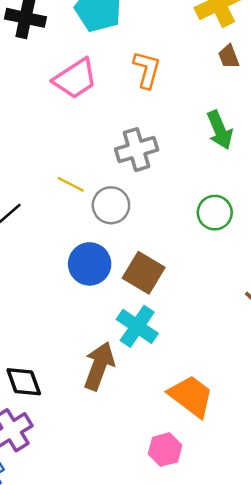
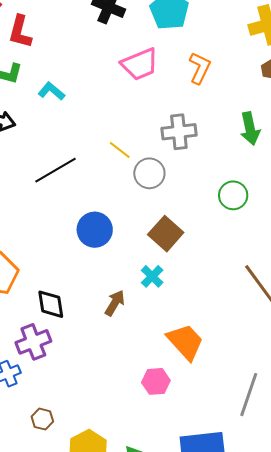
blue circle: (90, 264) -> (95, 230), moved
cyan cross: (137, 326) -> (152, 276), size x0.7
brown arrow: (99, 366) -> (115, 303), size x0.7

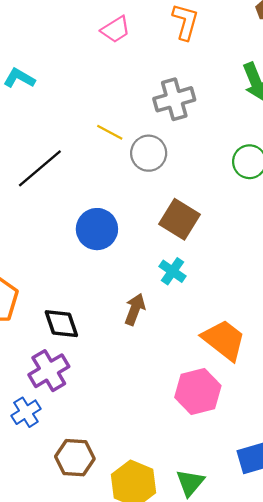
pink trapezoid: (140, 64) -> (116, 29), size x0.7
pink hexagon: (156, 381) -> (198, 391), size x1.4
brown hexagon: (42, 419) -> (75, 458), size x1.5

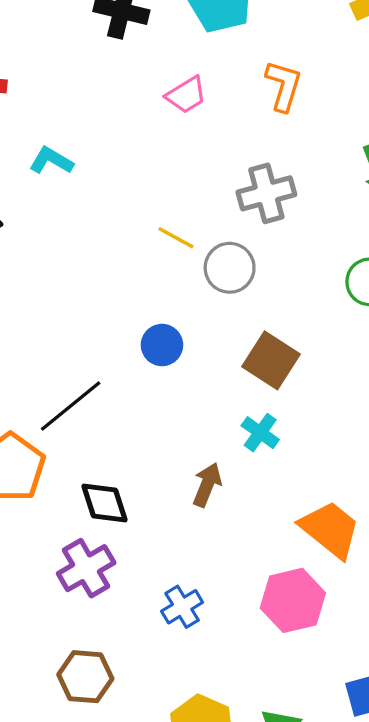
black line: (40, 168) -> (71, 406), moved
blue circle: (97, 229) -> (162, 345), moved, size x0.7
blue cross: (26, 412) -> (182, 607), moved
brown hexagon: (75, 458) -> (85, 677), moved

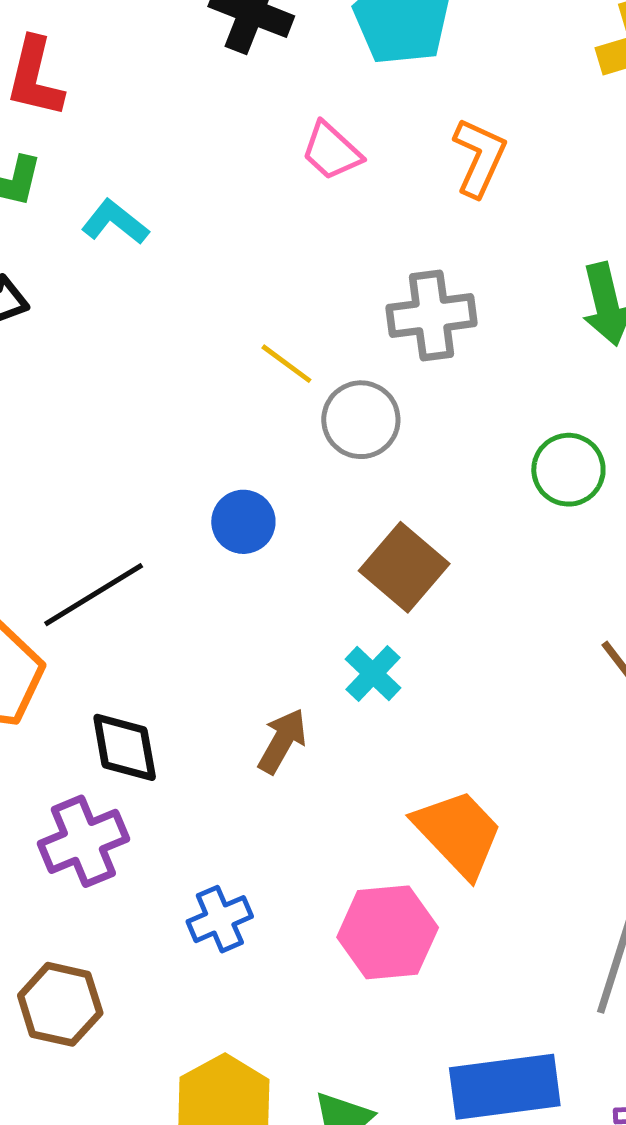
pink trapezoid: (186, 95) -> (331, 151), turned 66

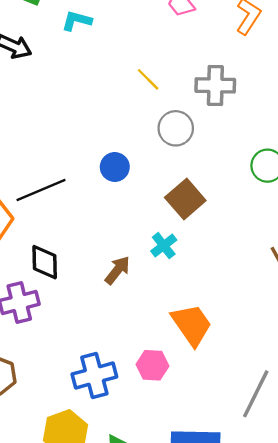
cyan L-shape: (115, 222) -> (77, 21), turned -32
yellow line: (286, 364) -> (148, 79), moved
blue cross: (220, 919) -> (94, 376), moved, size x1.5
pink hexagon: (388, 932) -> (152, 365), size x0.7

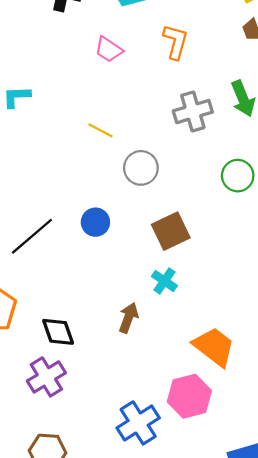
gray cross: (215, 85) -> (193, 112), moved
black line: (41, 190) -> (32, 236), moved
brown square: (185, 199) -> (171, 231), turned 33
pink hexagon: (152, 365) -> (189, 396), size x1.4

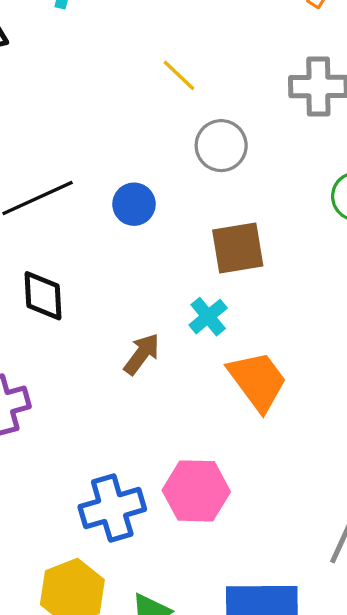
black diamond: (58, 332) -> (43, 296), moved
orange trapezoid: (214, 347) -> (258, 381), moved

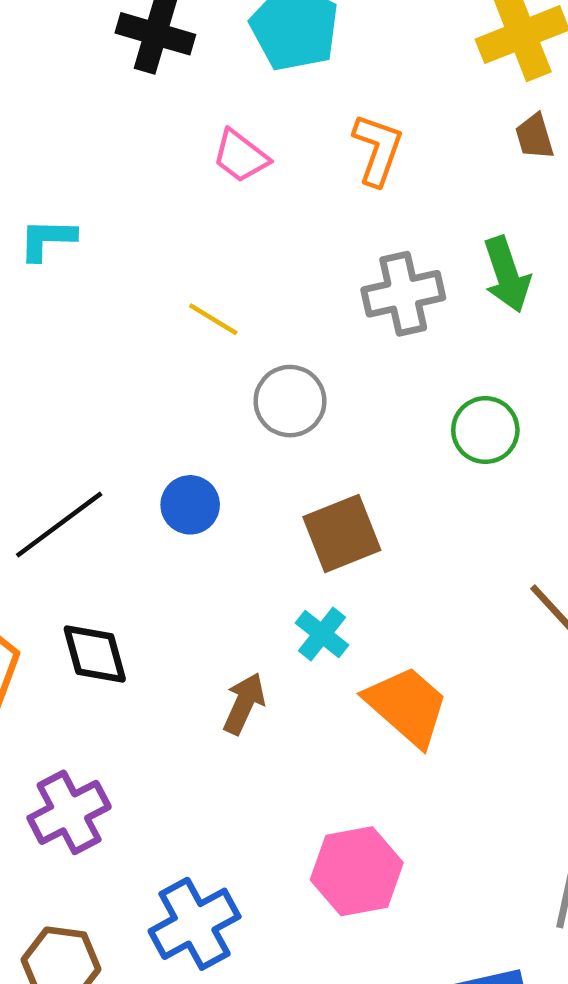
blue cross: (112, 508) -> (195, 924), moved

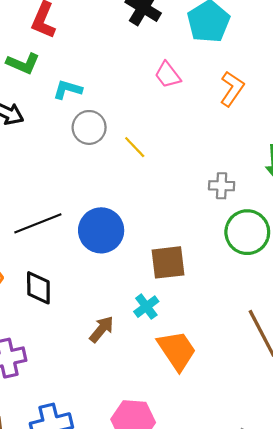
gray cross: (403, 294) -> (222, 186), moved, size x0.7
gray circle: (290, 401) -> (89, 127), moved
green circle: (485, 430) -> (247, 232), size x1.4
blue circle: (190, 505) -> (101, 230), size x1.6

